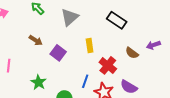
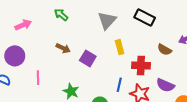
gray triangle: (70, 17) -> (107, 20), moved
red cross: (108, 65) -> (141, 66), turned -30

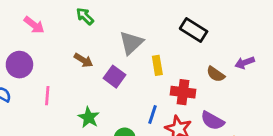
gray triangle: (107, 20) -> (131, 43), moved
pink arrow: (23, 25) -> (34, 25), turned 56

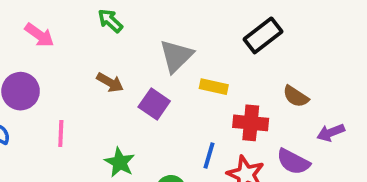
black rectangle: (194, 30) -> (263, 35), turned -68
purple arrow: (245, 63) -> (331, 133), moved
yellow rectangle: (157, 65) -> (214, 87), turned -66

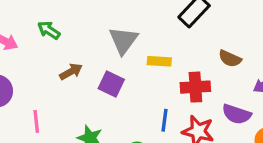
green arrow: (110, 21) -> (49, 30), moved
brown arrow: (110, 82) -> (71, 72), turned -50

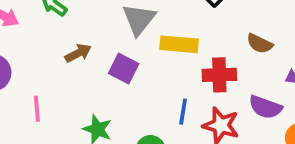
yellow rectangle: (159, 61) -> (179, 44), size x1.4

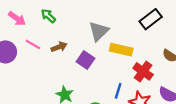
red cross: (219, 75) -> (143, 71), turned 30
pink line: (37, 109) -> (33, 44), moved, turned -63

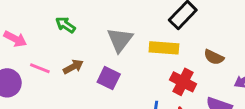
green arrow: (48, 16) -> (65, 25), moved
yellow rectangle: (121, 50) -> (164, 48), moved

